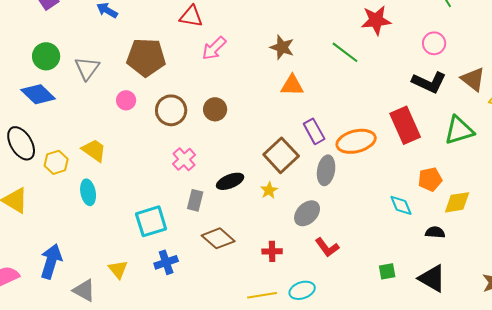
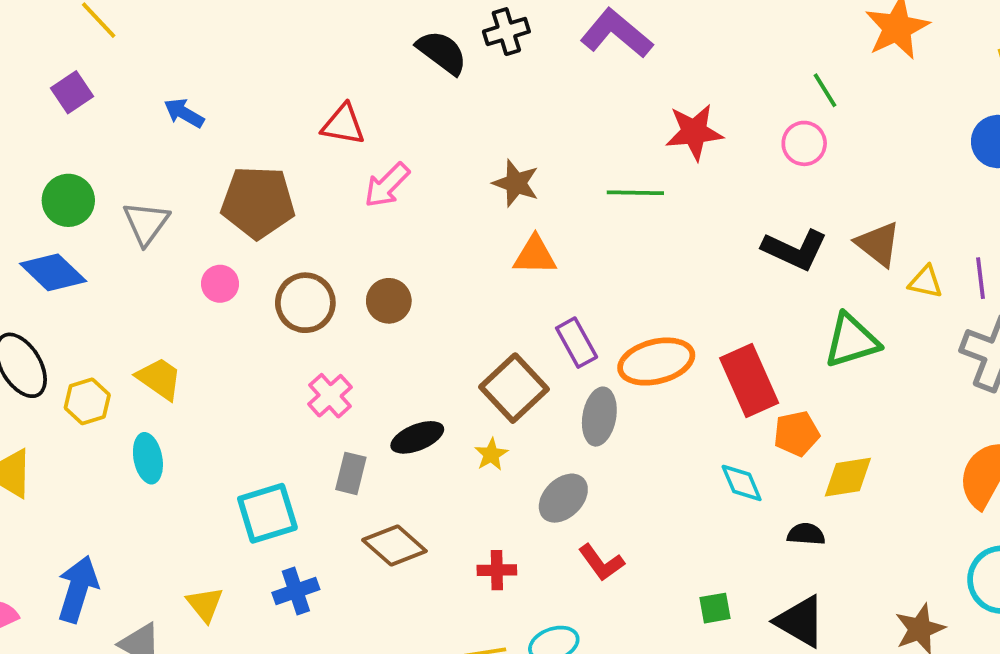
pink circle: (434, 43) -> (804, 143), moved
green line: (345, 52) -> (635, 193), turned -36
red rectangle: (405, 125) -> (749, 380), moved

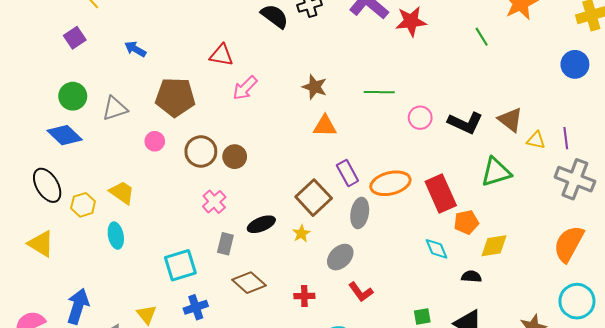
red star: (694, 132) -> (411, 21), moved
pink circle: (804, 143) -> (420, 118), moved
gray triangle: (146, 223) -> (115, 108), turned 36
brown circle: (389, 301) -> (235, 157), moved

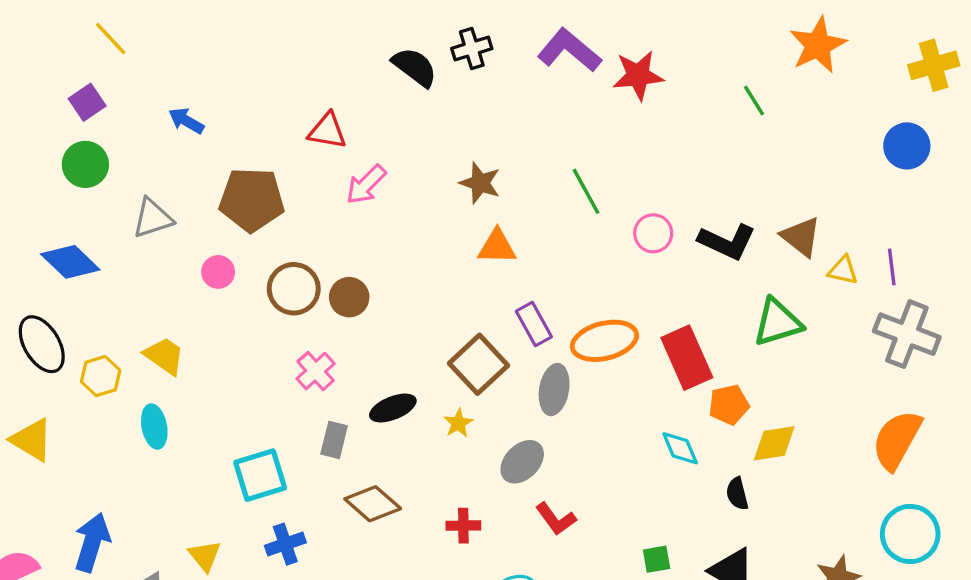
green line: (379, 92) -> (586, 191), turned 60
green circle: (73, 96) -> (85, 164), moved
black semicircle: (471, 277) -> (737, 494), turned -108

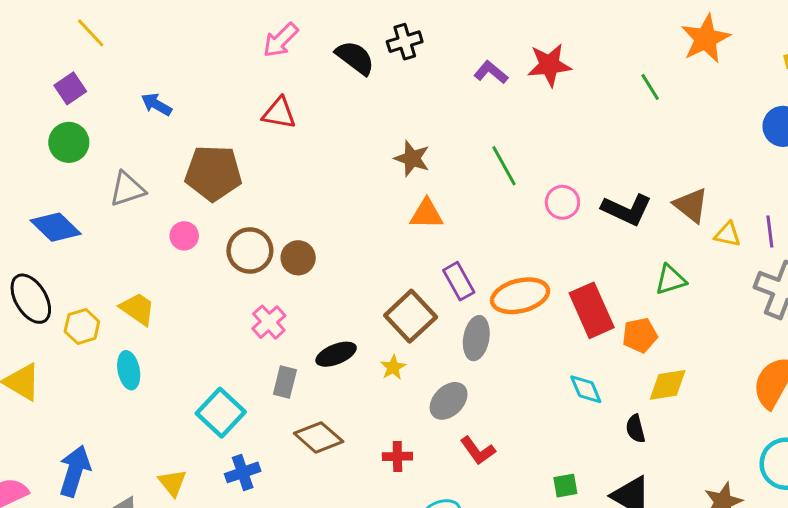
purple L-shape: (569, 50) -> (491, 72), moved, size x0.6
pink arrow: (366, 185) -> (281, 40), moved
green triangle: (777, 322) -> (671, 280), size x0.7
orange pentagon: (729, 405) -> (640, 335), moved
cyan square: (260, 475) -> (221, 413), turned -30

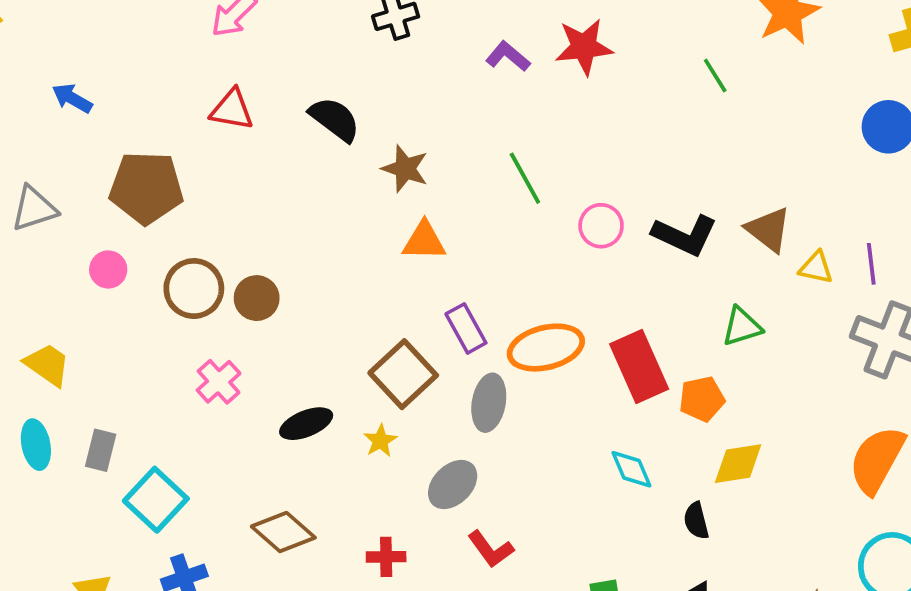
black semicircle: (355, 58) -> (335, 119), moved
gray rectangle: (285, 382) -> (101, 450), moved

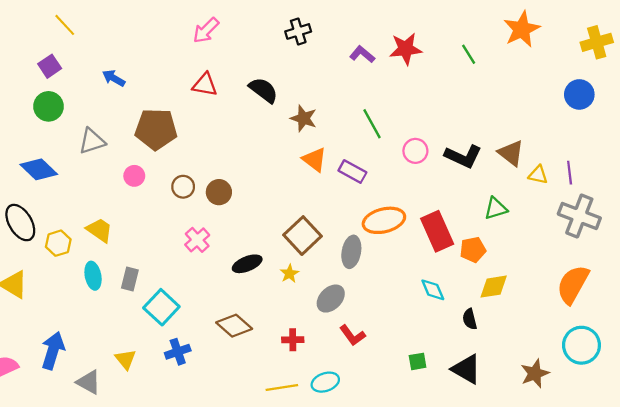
green line: (715, 75) -> (469, 54), moved
orange triangle: (424, 241) -> (314, 160), turned 36
brown circle: (194, 289) -> (183, 187), size x0.7
purple rectangle: (466, 328) -> (352, 172), moved, turned -32

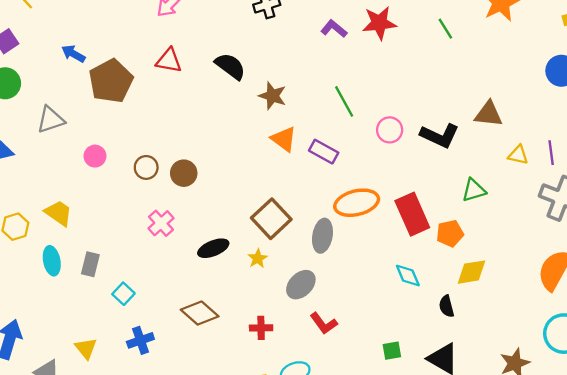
brown pentagon: (156, 129) -> (111, 81), moved, turned -30
brown triangle: (511, 153) -> (489, 114), moved, turned -32
cyan square: (161, 307) -> (123, 294), size x0.6

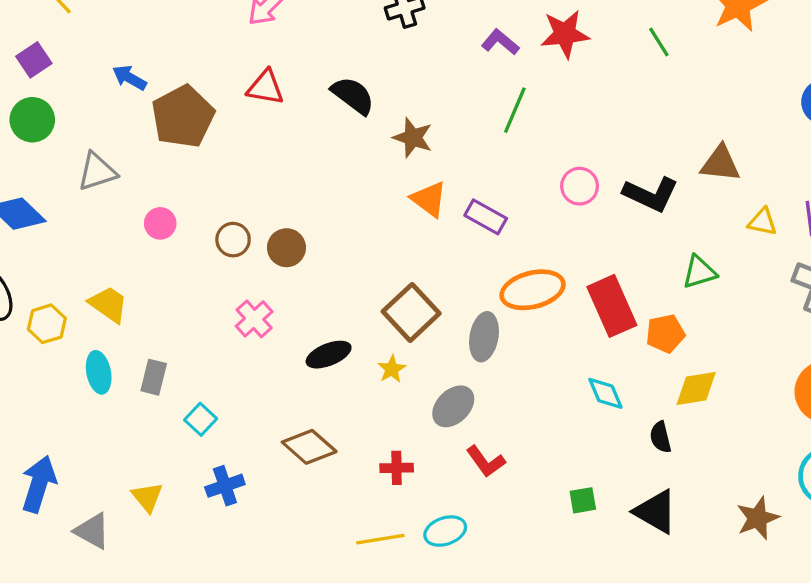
green line: (344, 101) -> (515, 110), moved, turned 52

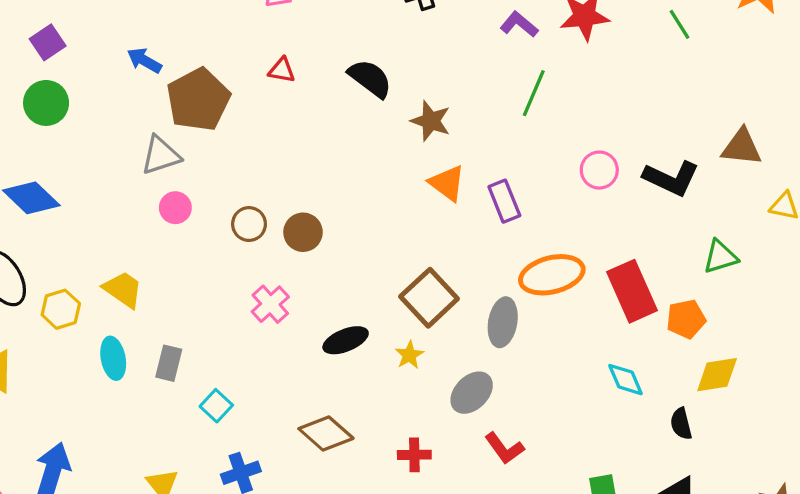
red triangle: (265, 87) -> (282, 70), size x0.7
gray triangle: (97, 172) -> (161, 155), moved
purple rectangle: (486, 217) -> (504, 201), turned 39

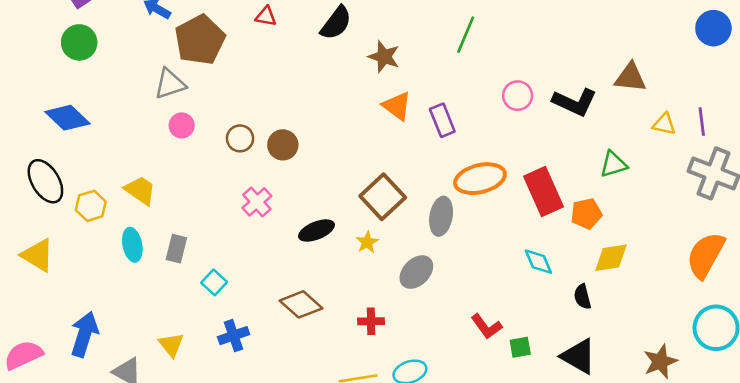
black semicircle: (370, 78) -> (336, 23), turned 90
red L-shape: (504, 448) -> (486, 326), moved

